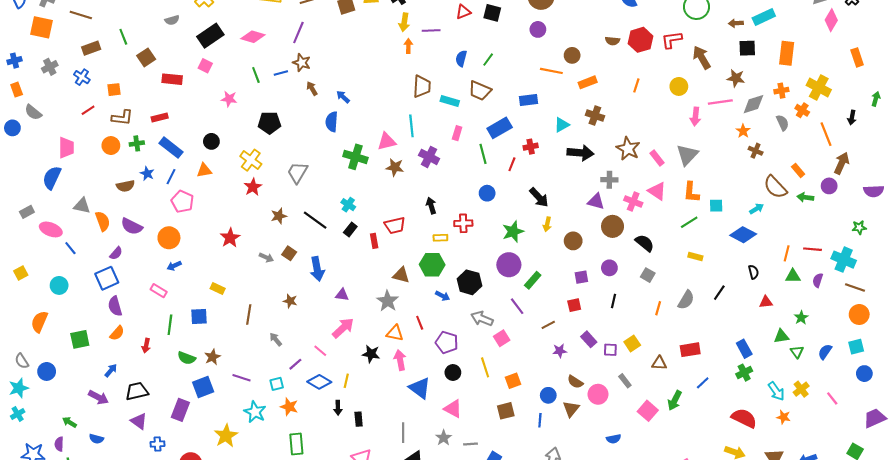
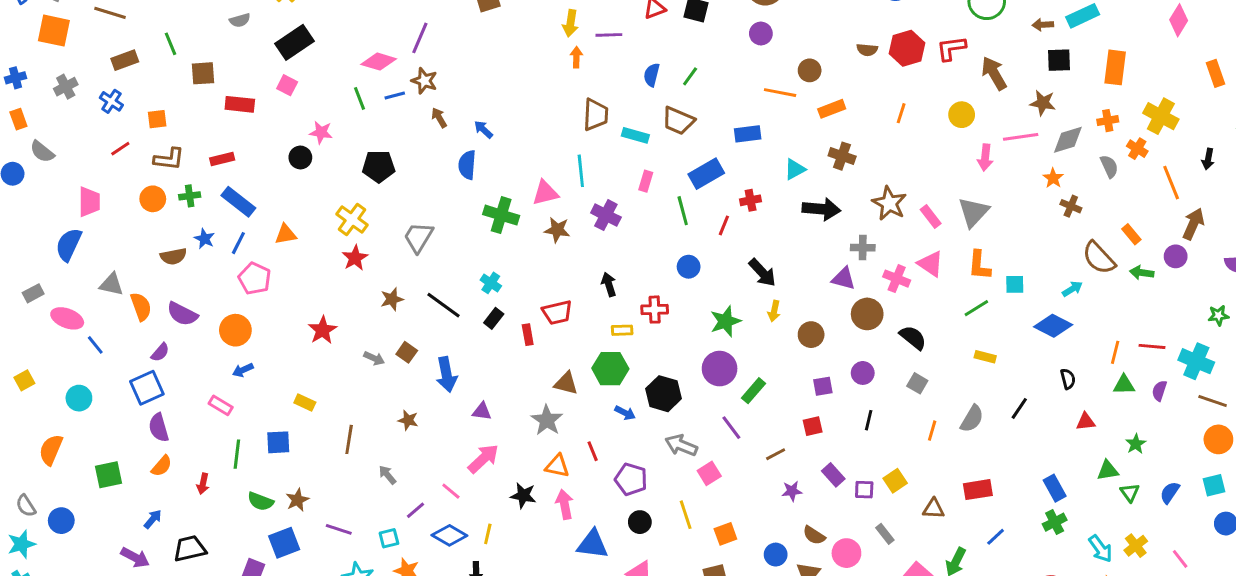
pink diamond: (253, 37) -> (379, 62), moved
brown square: (146, 57) -> (203, 73), turned 30
black circle: (211, 141) -> (300, 157), moved
blue triangle: (420, 388) -> (593, 544), turned -30

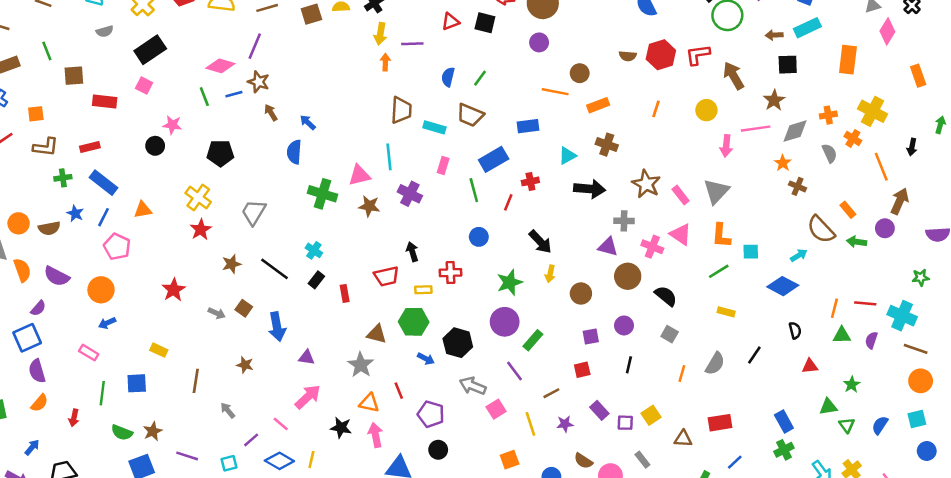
orange rectangle: (1115, 67) -> (848, 60), moved
brown star: (1043, 103) -> (774, 100), turned 30
orange circle: (153, 199) -> (19, 223), moved
red trapezoid: (557, 312) -> (386, 276), moved
yellow line: (686, 515) -> (530, 424), moved

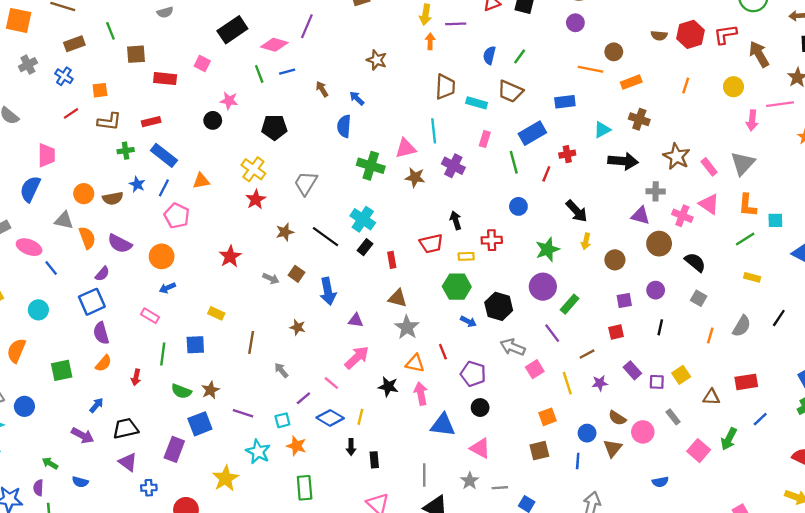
black rectangle: (150, 50) -> (232, 30), moved
brown star: (259, 82) -> (377, 60), moved
cyan cross: (314, 250) -> (363, 219), size x1.5
brown triangle: (377, 334) -> (398, 298), moved

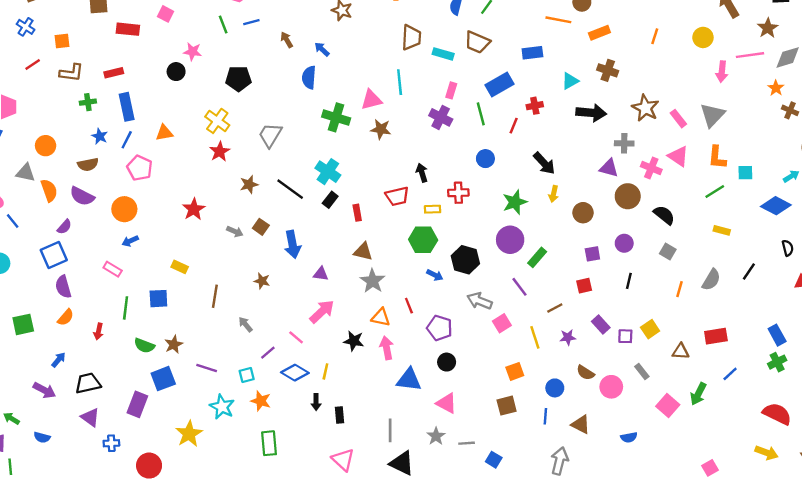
blue rectangle: (164, 155) -> (127, 107), turned 40
purple cross: (453, 166) -> (441, 117), moved
brown semicircle: (113, 198) -> (88, 164), moved
brown triangle: (613, 448) -> (581, 424), moved, turned -42

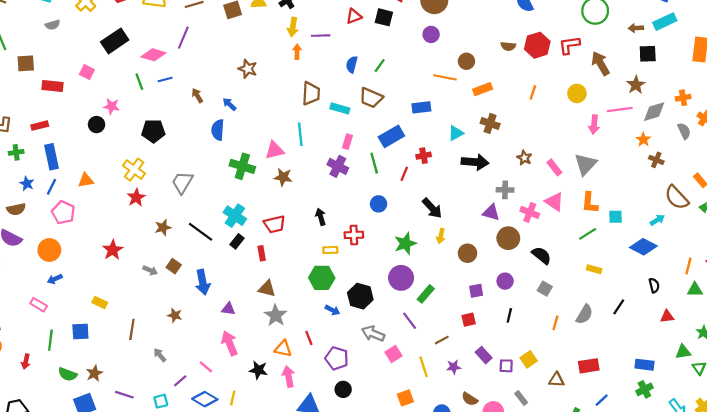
brown star: (645, 108) -> (524, 158), size x0.6
red trapezoid: (397, 196) -> (275, 224), moved
pink arrow: (322, 311) -> (229, 343), turned -70
blue rectangle: (777, 335) -> (644, 365), turned -54

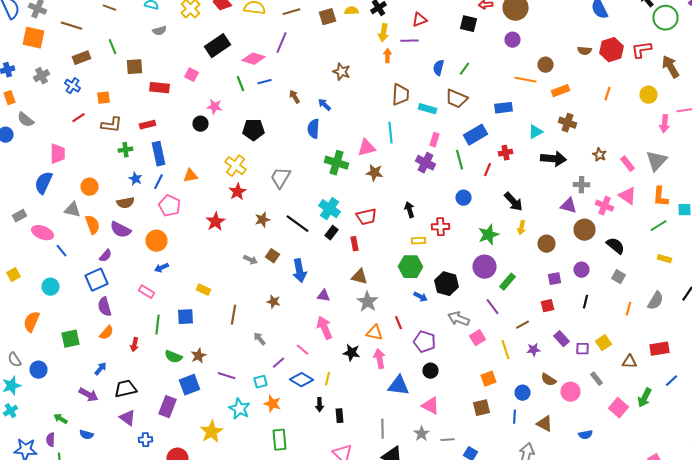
red triangle: (354, 16) -> (420, 20), moved
red star: (113, 250) -> (216, 222), moved

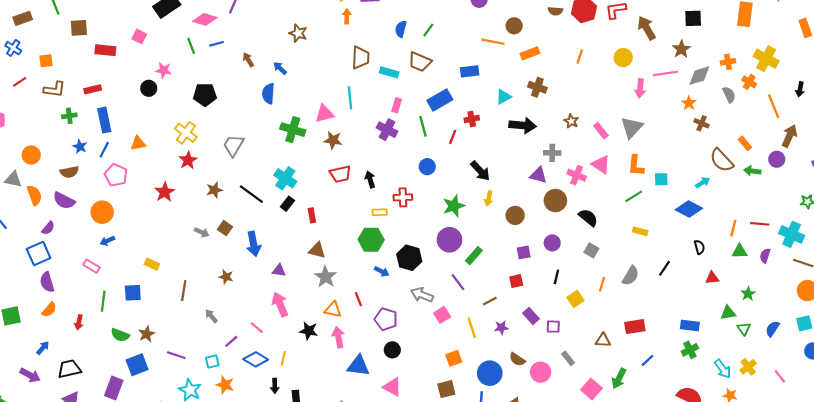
red trapezoid: (366, 217) -> (340, 174), moved
yellow square: (604, 343) -> (576, 299), moved
blue circle: (522, 393) -> (490, 373), size x1.5

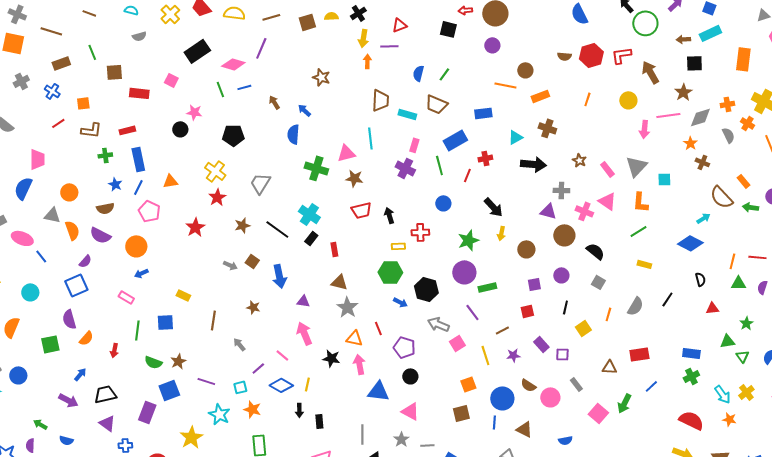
cyan square: (661, 179) -> (664, 179), moved
green rectangle: (474, 256) -> (487, 287), turned 36
purple semicircle: (47, 282) -> (69, 319), moved

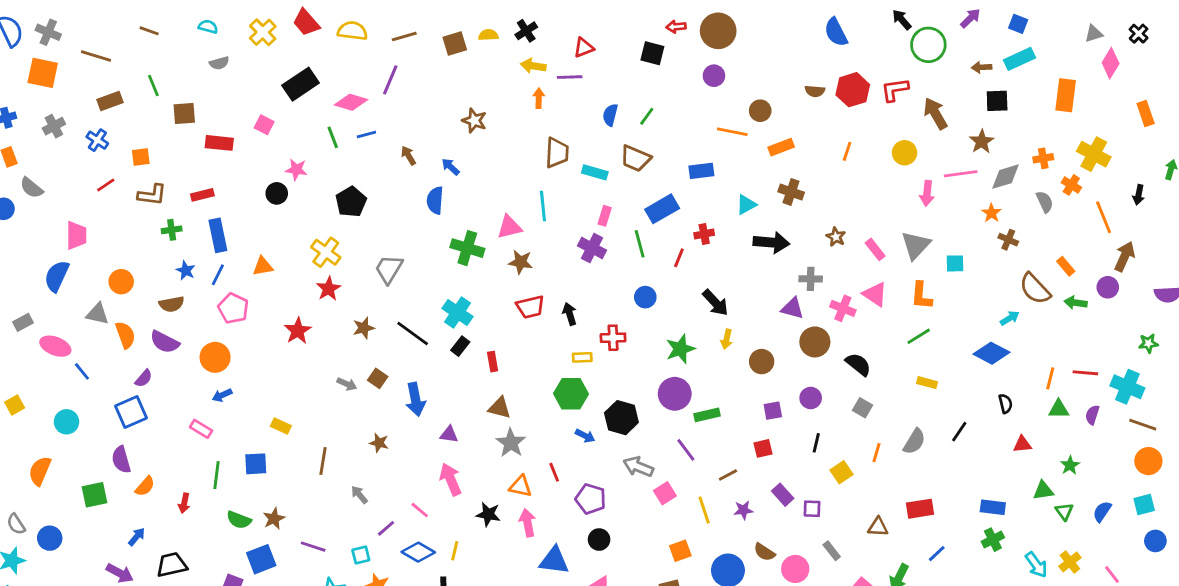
yellow arrow: (363, 38) -> (533, 66), turned 90
black pentagon: (233, 135) -> (351, 202), turned -30

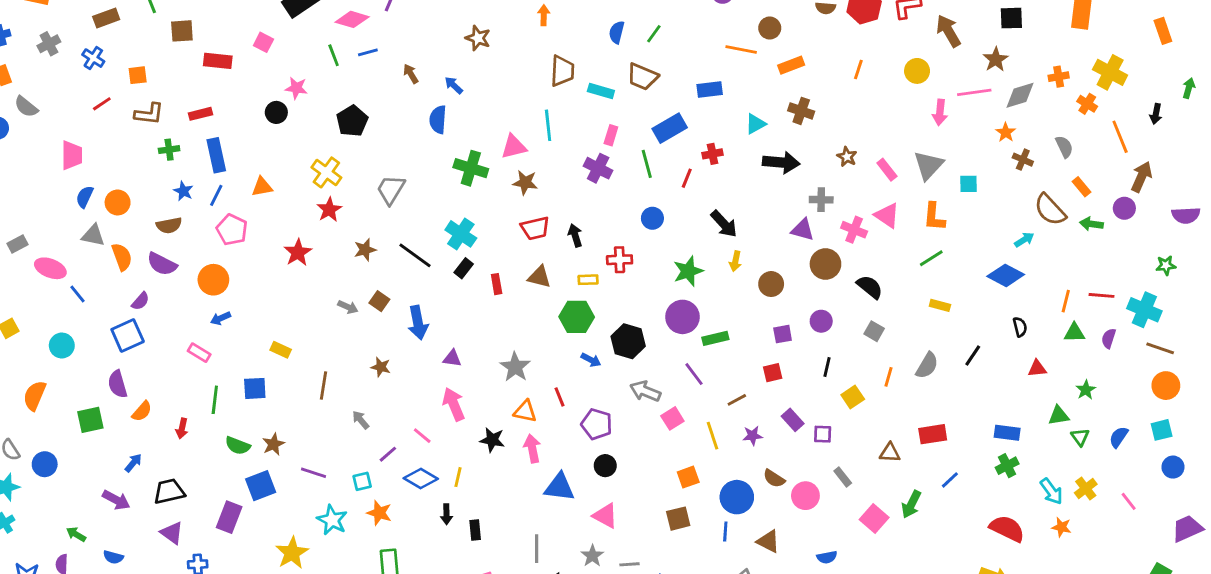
gray semicircle: (1045, 202) -> (1064, 147), moved
blue semicircle: (57, 276) -> (85, 197), moved, size x0.7
brown triangle: (500, 408) -> (539, 277), moved

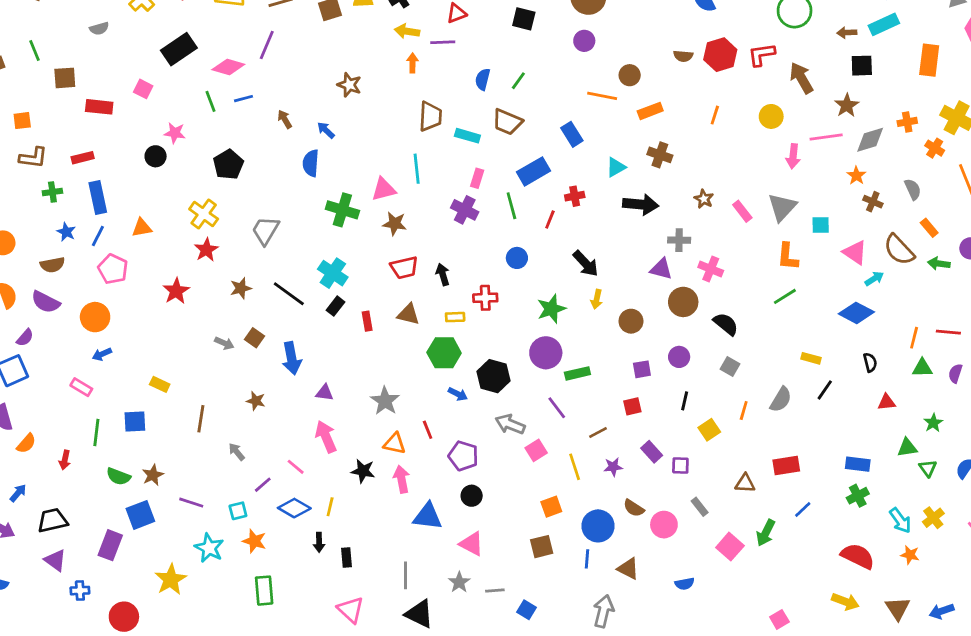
blue rectangle: (710, 90) -> (572, 134), turned 65
pink triangle: (887, 215) -> (855, 252), moved
yellow rectangle: (940, 305) -> (811, 358), moved

